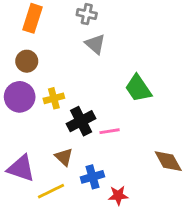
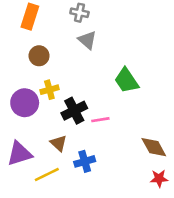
brown circle: (27, 61) -> (39, 56), moved
purple circle: (20, 97) -> (25, 103), moved
purple triangle: (21, 168) -> (19, 154), turned -36
red star: (118, 195) -> (159, 178), moved

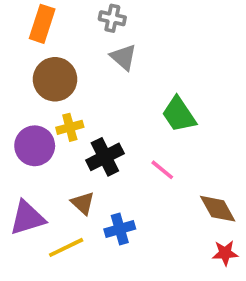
brown circle: (39, 56) -> (55, 79), size x1.5
pink line: (100, 120) -> (162, 170), moved, turned 48

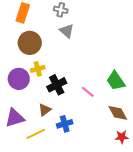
green trapezoid: (179, 114) -> (116, 81), moved
brown triangle: (83, 203) -> (45, 110), turned 40

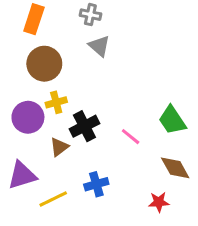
brown triangle: (45, 110) -> (59, 147), moved
red star: (122, 137) -> (159, 202), moved

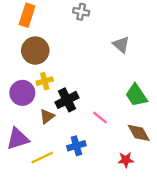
gray cross: (90, 15) -> (81, 12), moved
gray triangle: (99, 46) -> (121, 45), moved
pink line: (131, 137) -> (100, 118), moved

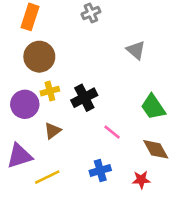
gray cross: (81, 12) -> (91, 13), turned -35
black cross: (67, 100) -> (84, 98), moved
blue cross: (76, 146) -> (100, 170), moved

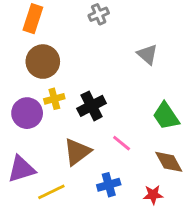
brown triangle: (53, 131) -> (77, 152), moved, size x1.5

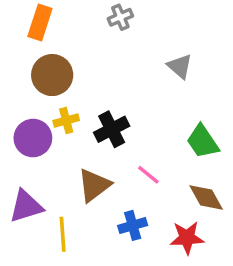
yellow line: (51, 192) -> (63, 234), turned -68
red star: (153, 195) -> (187, 238), size x1.4

